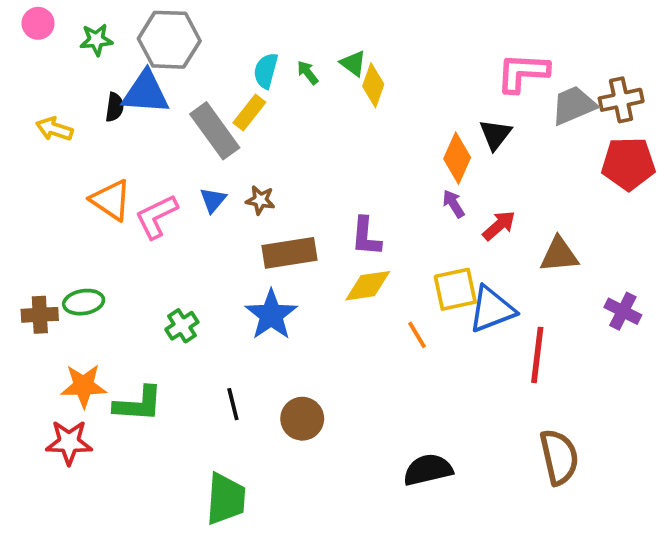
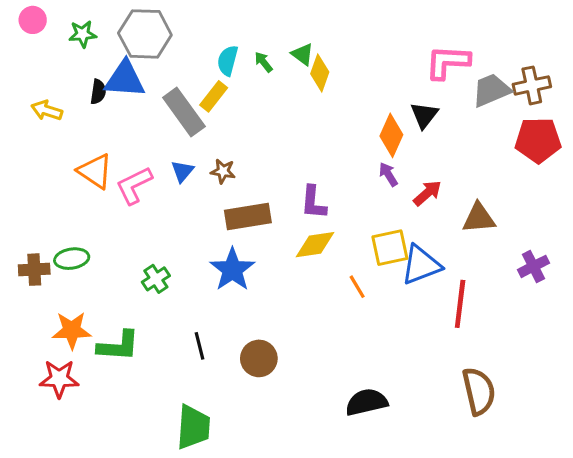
purple cross: (623, 311) -> (533, 266), turned 36

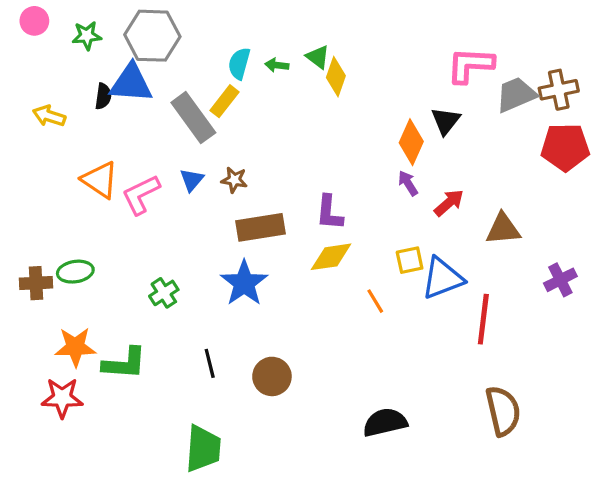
green arrow: (264, 62) -> (277, 65), turned -45
yellow square: (390, 248) -> (410, 260), size x0.7

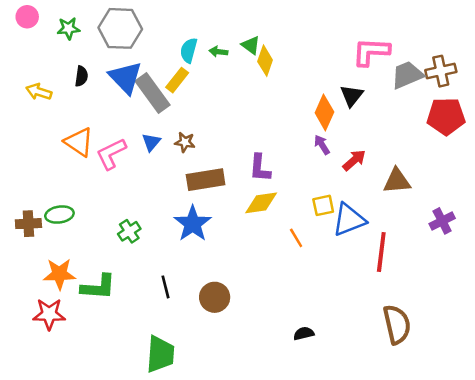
blue triangle: (131, 83) -> (125, 78), moved, turned 42
black semicircle: (385, 422) -> (304, 333), size x0.6

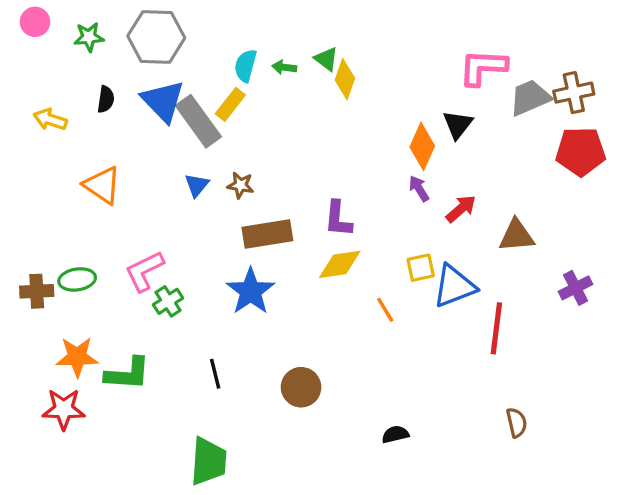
pink L-shape: (111, 154) -> (144, 271), moved
brown circle: (215, 297) -> (301, 387), moved
brown semicircle: (397, 324) -> (517, 423), size x0.6

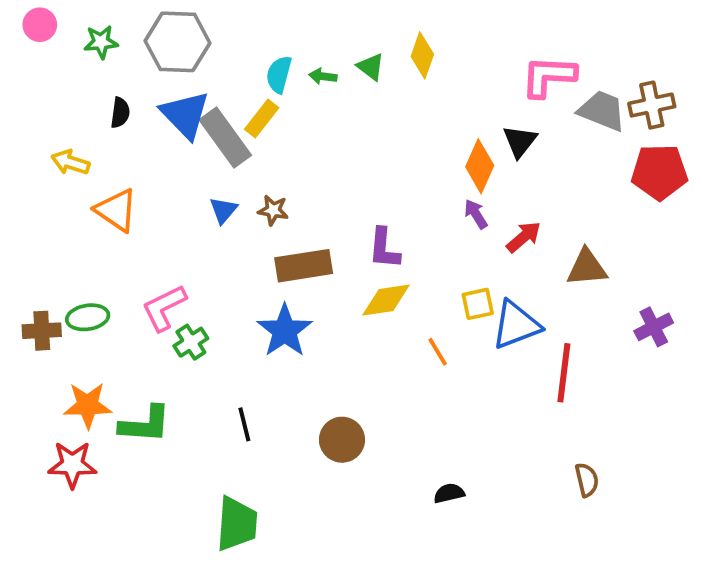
yellow diamond: (345, 79) -> (422, 55), moved
gray trapezoid: (530, 98) -> (602, 111), turned 45
yellow arrow: (50, 119) -> (70, 162), moved

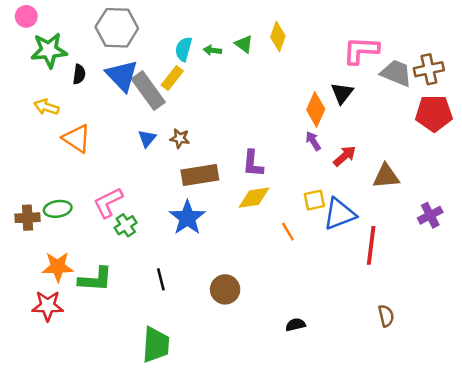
green star: (101, 42) -> (49, 50), moved, size x1.6

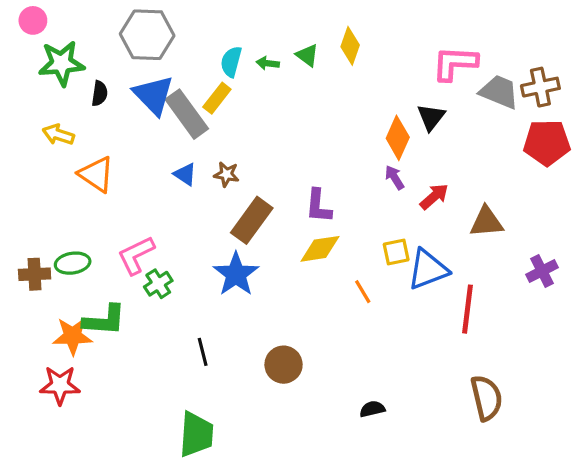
blue triangle: (147, 138) -> (185, 174), turned -36
brown rectangle: (200, 175) -> (252, 220), turned -45
green L-shape: (95, 279) -> (104, 320), moved
brown semicircle: (386, 316) -> (487, 398), size x1.6

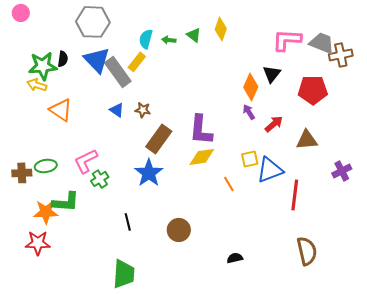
green star: (61, 63) -> (43, 66), moved
gray trapezoid: (499, 92) -> (322, 43), moved
red pentagon: (547, 143) -> (313, 90), moved
purple L-shape: (318, 206) -> (201, 130), size x1.4

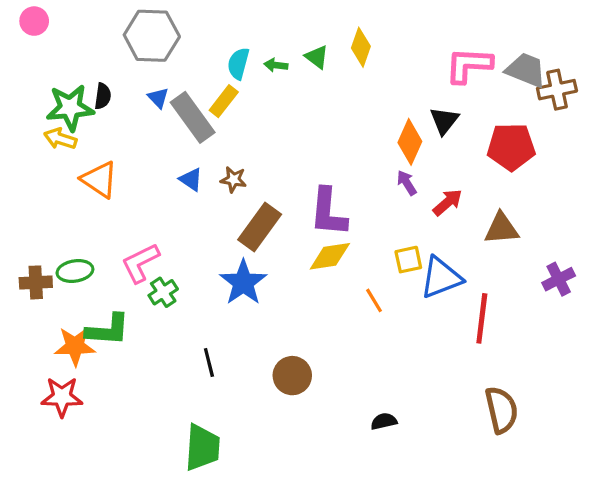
blue triangle: (97, 60) -> (158, 98), size x0.5

